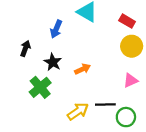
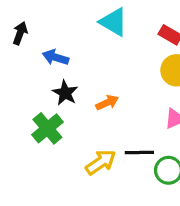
blue arrow: (56, 29) -> (56, 57), moved, turned 84
black arrow: (25, 48) -> (20, 33), moved

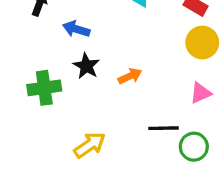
green cross: (47, 128) -> (44, 88), moved, turned 32
yellow arrow: (101, 162) -> (90, 145), moved

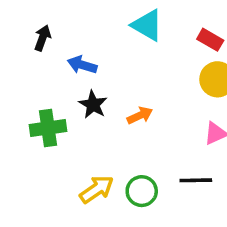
black line: (164, 128) -> (196, 180), moved
green circle: (194, 147) -> (142, 191), moved

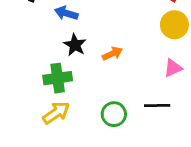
green cross: (48, 128) -> (58, 78), moved
yellow arrow: (97, 189) -> (56, 113), moved

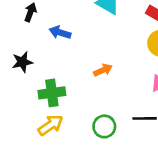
black star: (75, 45) -> (22, 62), moved, turned 30

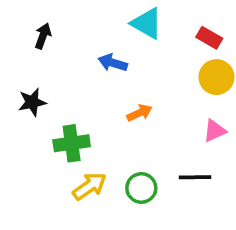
blue arrow: (60, 32) -> (113, 63), moved
yellow arrow: (51, 125) -> (89, 186), moved

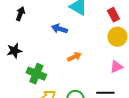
red rectangle: (209, 38) -> (113, 15), turned 32
green cross: (72, 143) -> (36, 74), turned 30

